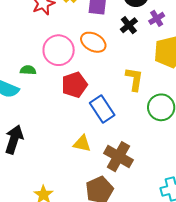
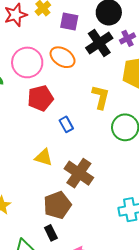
black cross: (129, 25) -> (99, 43), size x1.5
blue rectangle: (102, 109) -> (66, 124), size x0.6

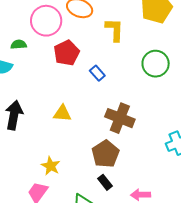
yellow L-shape: (101, 97) -> (115, 30), moved
yellow triangle: (44, 157) -> (62, 113), moved

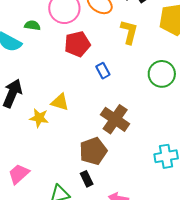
yellow star: (51, 166) -> (39, 118), moved, turned -30

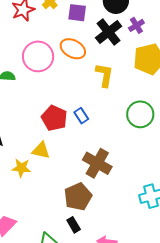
red pentagon: (77, 44) -> (54, 118), moved, turned -30

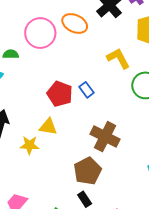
yellow L-shape: (104, 75) -> (118, 58), moved, turned -35

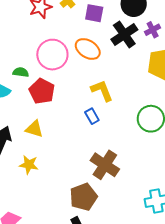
yellow L-shape: (118, 58) -> (102, 91), moved
red pentagon: (60, 94) -> (42, 91), moved
yellow triangle: (48, 127) -> (34, 129), moved

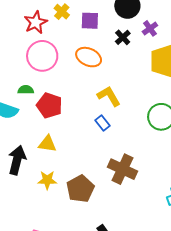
black cross: (124, 35) -> (123, 37), size x0.6
pink circle: (52, 55) -> (42, 56), moved
brown pentagon: (84, 197) -> (80, 189), moved

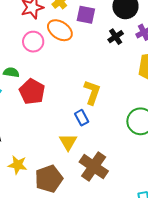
pink circle: (42, 56) -> (33, 42), size x0.7
orange ellipse: (89, 57) -> (60, 30), moved
yellow L-shape: (109, 96) -> (92, 92), turned 40
yellow triangle: (47, 144) -> (68, 142), moved, turned 42

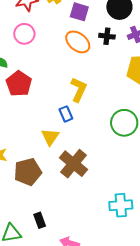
orange ellipse: (60, 30) -> (78, 42), moved
black cross: (116, 37) -> (107, 36), turned 35

